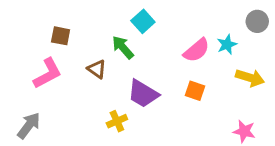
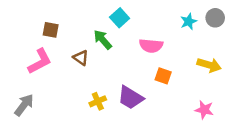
cyan star: (227, 45) -> (189, 21), moved
pink semicircle: (196, 50) -> (151, 46), moved, turned 45
purple trapezoid: (143, 94) -> (130, 98), moved

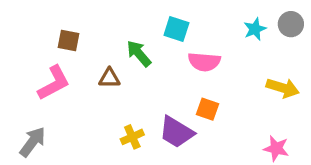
cyan square: (120, 18) -> (176, 29), moved, turned -30
brown triangle: (81, 58) -> (109, 78), turned -35
orange square: (163, 76) -> (207, 109), moved

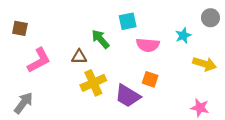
cyan square: (176, 29) -> (128, 21), turned -30
cyan star: (255, 29) -> (183, 36), moved
brown square: (69, 40) -> (20, 28), moved
yellow cross: (132, 137) -> (93, 83), moved, size x1.5

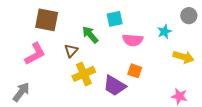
brown square: (20, 28) -> (47, 20), moved, size x1.6
brown triangle: (79, 57) -> (71, 51), turned -48

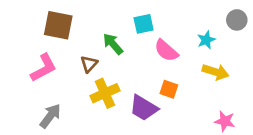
pink semicircle: (133, 40) -> (166, 51), turned 36
yellow arrow: (184, 57) -> (215, 72), moved
gray arrow: (21, 92) -> (50, 116), moved

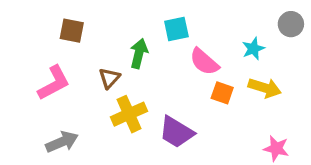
brown square: (58, 25) -> (72, 31), size x0.7
green arrow: (113, 44) -> (139, 54), turned 55
orange square: (169, 89) -> (222, 93), moved
gray arrow: (50, 116) -> (62, 142), turned 30

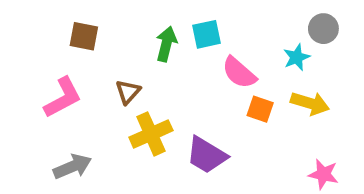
gray circle: (291, 24) -> (323, 29), moved
green arrow: (139, 54) -> (166, 44), moved

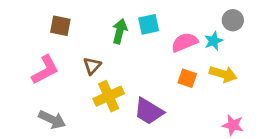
pink semicircle: (239, 73) -> (185, 42), moved, turned 116
gray arrow: (72, 167) -> (52, 120), turned 48

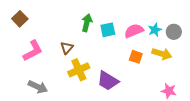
gray circle: (233, 20) -> (174, 32), moved
cyan square: (149, 24) -> (108, 30), moved
brown square: (60, 26) -> (20, 19), moved, turned 35

